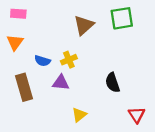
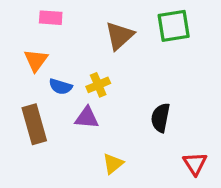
pink rectangle: (18, 14) -> (51, 18), moved
orange triangle: (15, 42) -> (36, 60), moved
black semicircle: (113, 83) -> (161, 118), turned 30

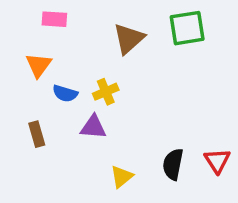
black semicircle: (161, 118) -> (173, 164), moved
brown rectangle: (34, 124) -> (37, 134), size x0.6
red triangle: (195, 164) -> (217, 161), moved

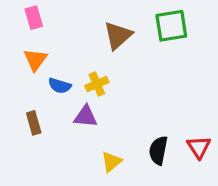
pink rectangle: (54, 19) -> (34, 18), moved, turned 70

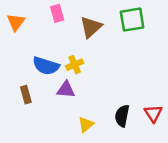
pink rectangle: (34, 18) -> (57, 13), moved
orange triangle: (35, 60) -> (16, 22), moved
blue semicircle: (60, 86) -> (46, 66), size x1.5

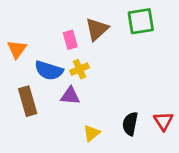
pink rectangle: (57, 13) -> (70, 40), moved
orange triangle: (16, 22) -> (17, 49), moved
brown rectangle: (26, 95) -> (28, 101), size x1.5

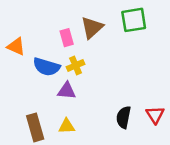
orange triangle: (17, 49) -> (16, 47), turned -42
brown rectangle: (28, 101) -> (35, 127), moved
yellow triangle: (91, 133) -> (67, 126), moved, turned 36

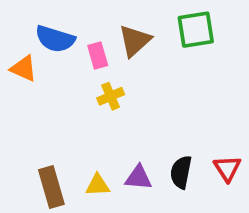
blue semicircle: (46, 67) -> (55, 39), moved
purple triangle: (67, 91) -> (138, 178), moved

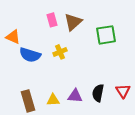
green square: (196, 30) -> (106, 35), moved
blue semicircle: (55, 39) -> (30, 55), moved
pink rectangle: (98, 56) -> (52, 20), moved

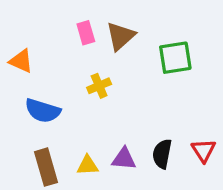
blue semicircle: (30, 55) -> (43, 111), moved

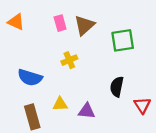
orange triangle: (21, 61) -> (16, 22), moved
black semicircle: (162, 154) -> (117, 87), moved
yellow triangle: (87, 165) -> (60, 104), moved

